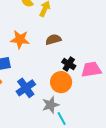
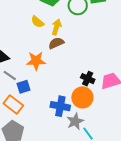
brown semicircle: (53, 39) -> (56, 43), moved
blue cross: (26, 88) -> (60, 106), moved, turned -36

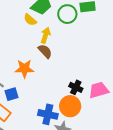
yellow semicircle: (37, 22) -> (30, 20), moved
brown semicircle: (56, 43) -> (45, 51), turned 70

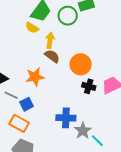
orange circle: (70, 106) -> (81, 64), moved

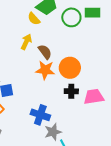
yellow arrow: (50, 40) -> (26, 42), moved
orange star: (35, 77) -> (45, 70), moved
black cross: (89, 86) -> (71, 91), turned -32

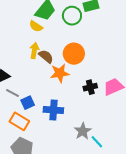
brown semicircle: (45, 52) -> (46, 56), moved
orange circle: (70, 68) -> (74, 54), moved
blue cross: (40, 115) -> (53, 110), moved

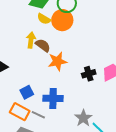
yellow semicircle: (36, 26) -> (44, 19), moved
orange circle: (74, 54) -> (62, 20), moved
gray line: (12, 93) -> (38, 115), moved

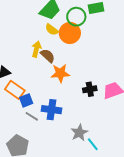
orange rectangle: (20, 112) -> (15, 90), moved
gray line: (38, 115) -> (32, 116), moved

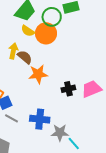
blue cross: (52, 110) -> (40, 119), moved
gray star: (79, 133) -> (60, 133), turned 30

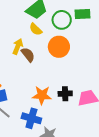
orange circle: (46, 33) -> (59, 47), moved
orange star: (38, 74) -> (42, 95), moved

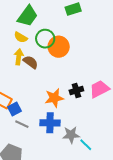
green circle: (62, 20) -> (45, 39), moved
yellow semicircle: (36, 29) -> (21, 37), moved

